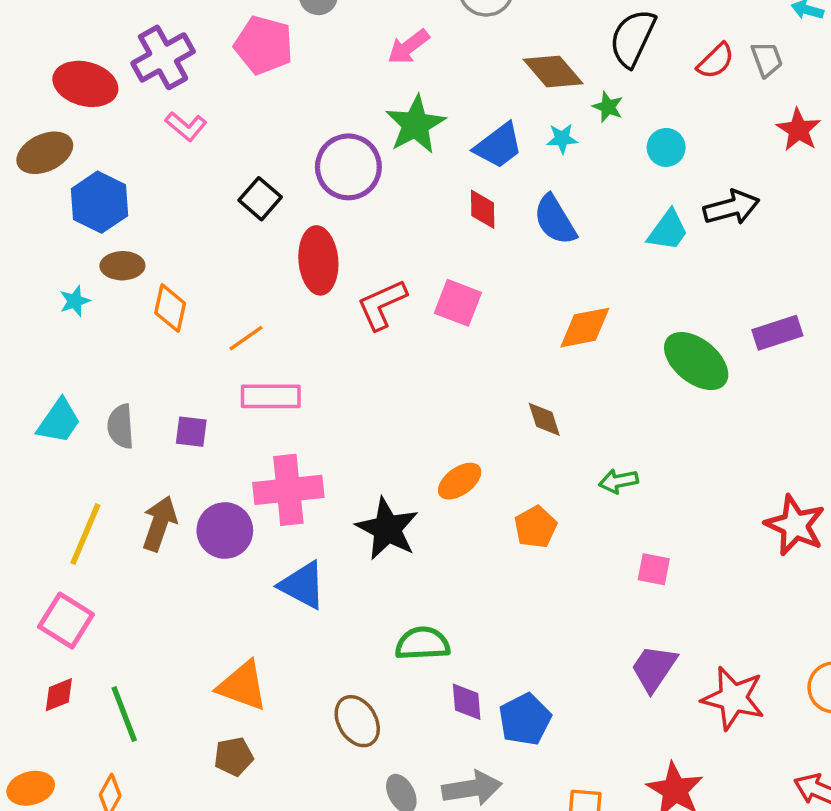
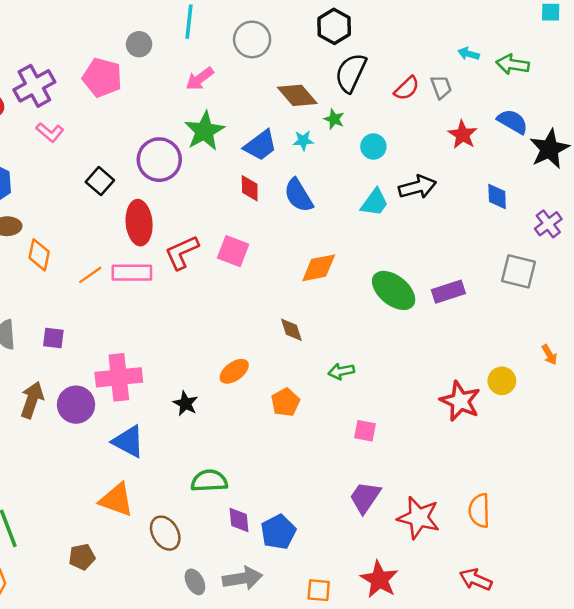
purple rectangle: (777, 333) -> (448, 292), moved
pink rectangle: (271, 396) -> (132, 273), moved
black star: (387, 529) -> (185, 403), size x0.6
orange triangle: (242, 686) -> (116, 500), moved

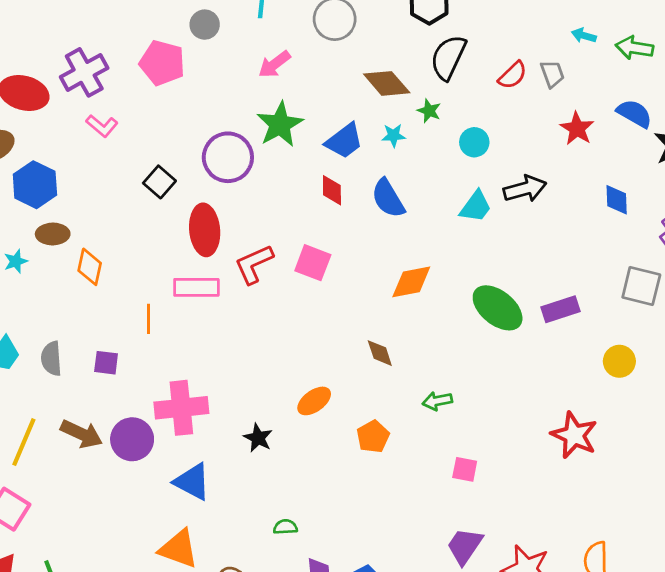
orange line: (90, 275) -> (149, 319), moved, turned -55
yellow circle: (502, 381) -> (619, 361), moved
brown arrow: (32, 400) -> (81, 434), turned 96
green semicircle: (209, 481) -> (285, 527), size x0.6

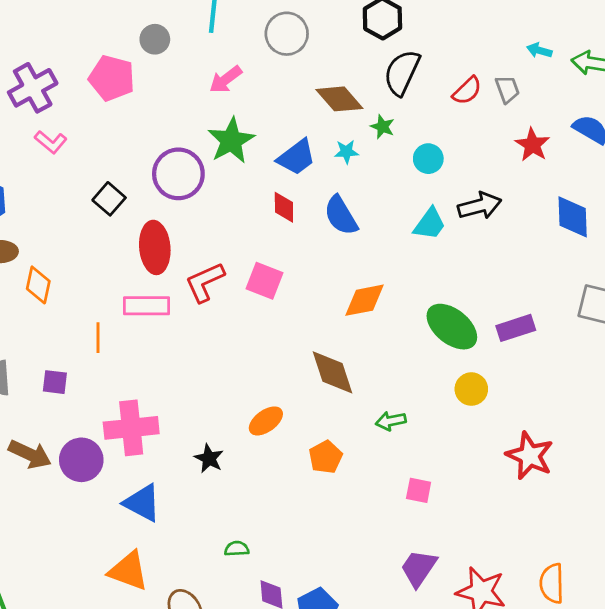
blue diamond: (617, 200) -> (573, 217), size x1.4
brown diamond: (380, 353) -> (332, 372), size x1.6
yellow circle: (619, 361) -> (471, 389), moved

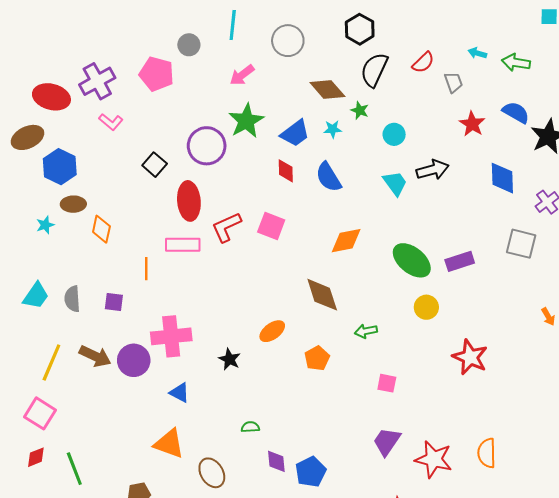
red semicircle: (467, 91) -> (423, 62), moved
cyan trapezoid: (430, 224) -> (395, 183), turned -72
blue triangle: (142, 503) -> (180, 393), size x0.7

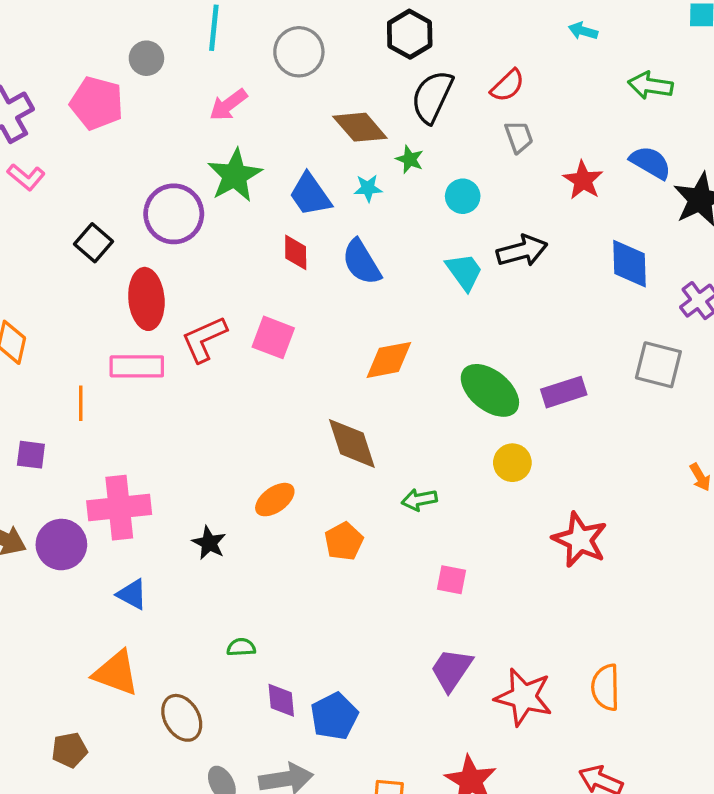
cyan arrow: (477, 53) -> (583, 31), moved
gray trapezoid: (453, 82) -> (519, 137), moved
blue trapezoid: (295, 133) -> (310, 195), turned 92

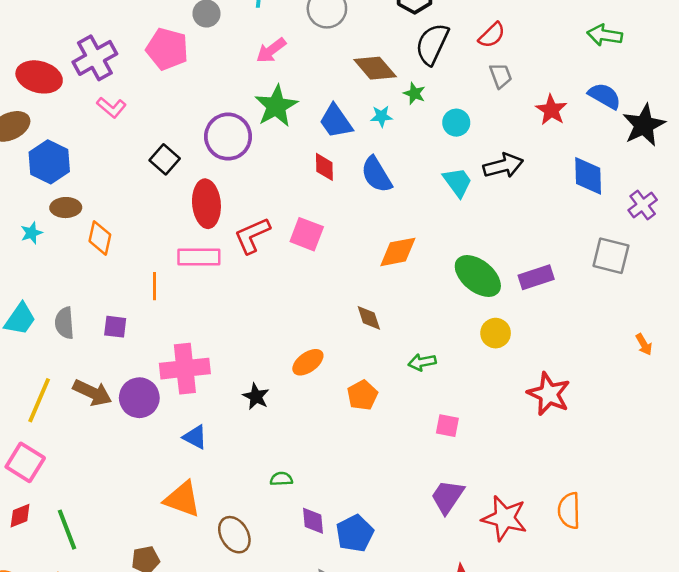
brown diamond: (352, 443) -> (369, 318), size x0.6

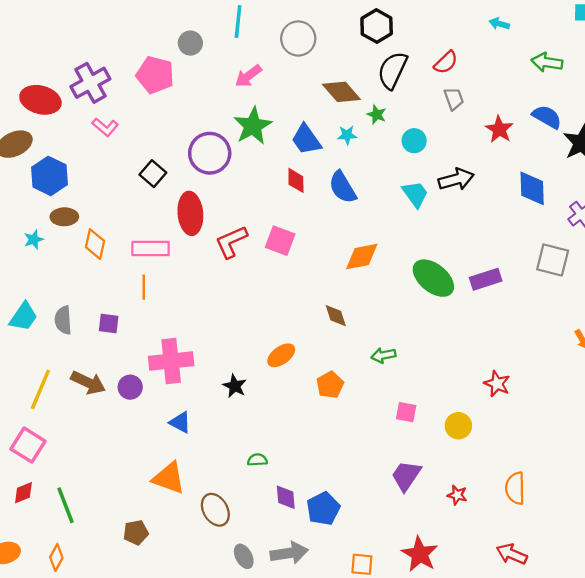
pink rectangle: (199, 257) -> (151, 249), moved
yellow circle: (496, 333) -> (458, 426), moved
red star: (549, 394) -> (497, 384), size x0.7
purple circle: (139, 398) -> (130, 387), size x0.7
red star: (504, 518) -> (457, 495), size x0.5

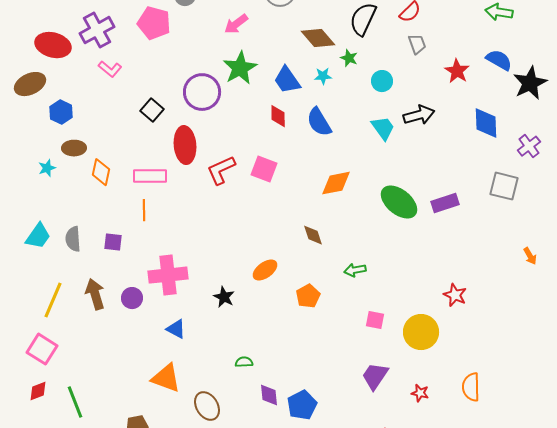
blue hexagon: (50, 176) -> (61, 112), size x0.7
brown arrow: (88, 383) -> (95, 294), turned -132
yellow circle: (458, 426) -> (421, 332), size x1.5

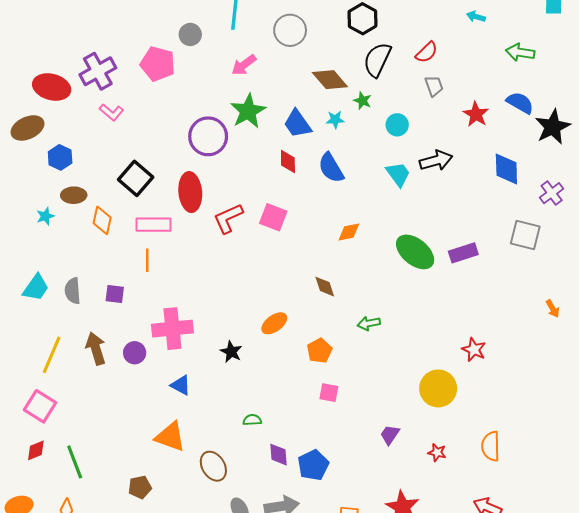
black square: (152, 110) -> (136, 178), moved, size x1.4
orange diamond: (336, 183) -> (349, 232), size x0.7
pink square: (375, 320) -> (329, 393), moved
purple trapezoid: (375, 376) -> (390, 435), size x0.7

